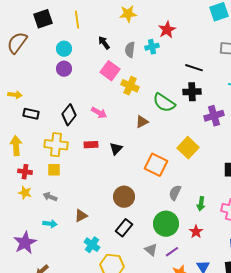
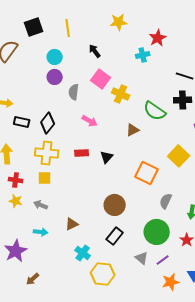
gray semicircle: (130, 50) -> (74, 92), moved
black diamond: (69, 115) -> (48, 123), moved

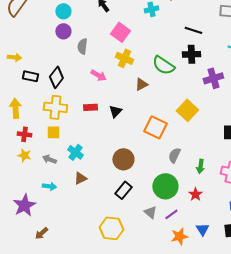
pink square: (101, 79) -> (120, 32), moved
yellow cross: (121, 94) -> (124, 58), moved
cyan cross: (83, 253) -> (75, 152), moved

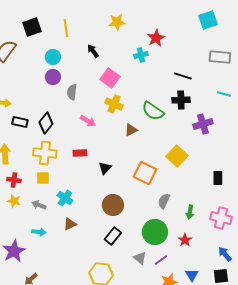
black triangle: (115, 111) -> (105, 168), moved

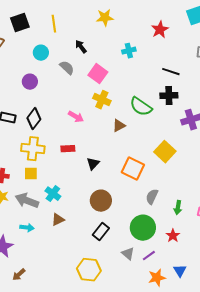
red star: (156, 38) -> (160, 30), moved
purple circle: (53, 77) -> (30, 82), moved
gray semicircle: (72, 92) -> (67, 68), moved, turned 126
gray arrow: (39, 205) -> (27, 201), size x1.6

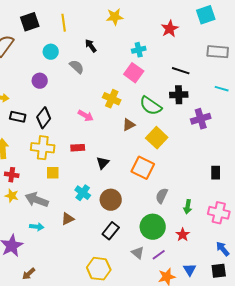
pink square: (98, 74) -> (134, 73), moved
yellow square: (165, 152) -> (157, 138), moved
yellow square: (31, 174) -> (53, 173), moved
cyan cross: (53, 194) -> (83, 193), moved

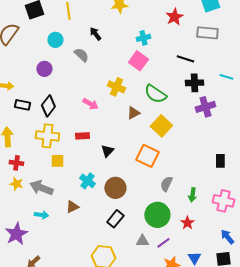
gray rectangle: (218, 52) -> (207, 33), moved
black cross: (179, 95) -> (194, 83), moved
gray triangle: (138, 253) -> (142, 241), turned -40

